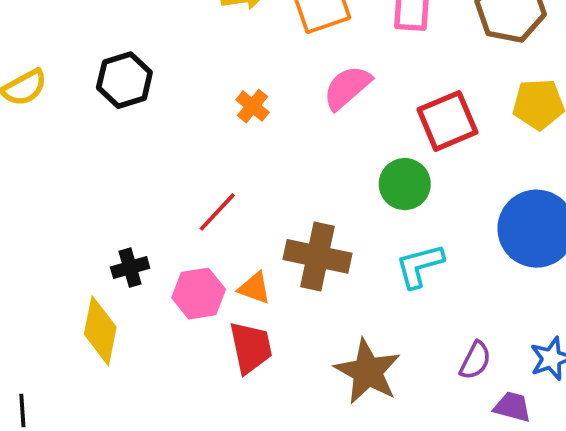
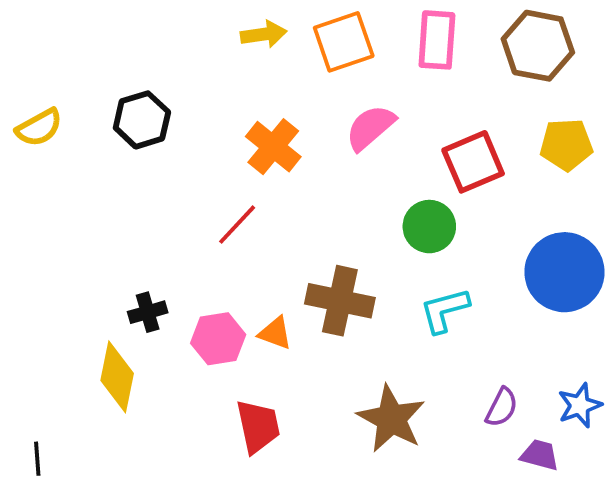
orange cross: (253, 106) -> (273, 147), size x1.6
red line: (217, 212) -> (237, 225), moved
red trapezoid: (251, 347) -> (258, 426), moved

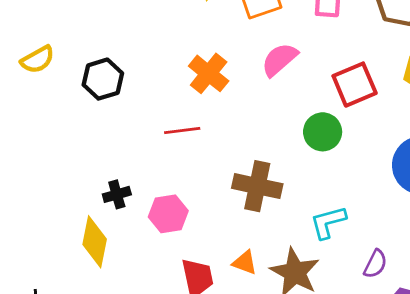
black hexagon: (142, 120) -> (103, 79), moved
red line: (237, 225) -> (182, 130), turned 40
cyan L-shape: (445, 310) -> (328, 222), moved
orange triangle: (275, 333) -> (245, 263), moved

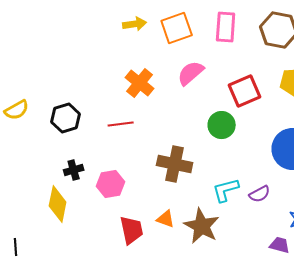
yellow semicircle: (38, 60) -> (17, 110), moved
black hexagon: (103, 79) -> (66, 118), moved
purple semicircle: (375, 264) -> (260, 194), moved, turned 35

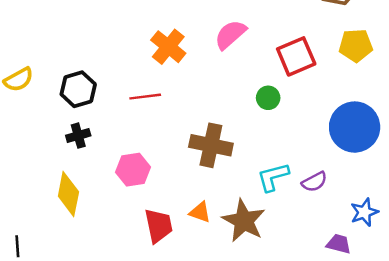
green circle: (222, 125) -> (268, 98), size x0.7
black cross: (74, 170) -> (78, 136), moved

